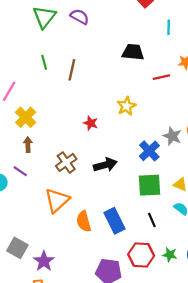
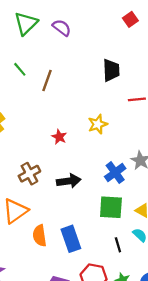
black trapezoid: (133, 52) -> (111, 70), turned 75
green line: (44, 62) -> (20, 69), turned -32
black line: (152, 220) -> (118, 245), moved

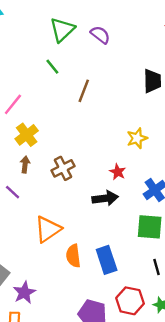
green line: (20, 69) -> (52, 67), moved
red star: (59, 137) -> (118, 172), moved
brown cross: (29, 174) -> (63, 168), moved

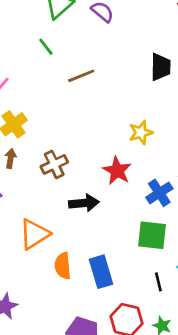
brown line: (84, 91) -> (81, 76), turned 45
red star: (118, 172) -> (117, 171), size x1.5
black arrow: (105, 198) -> (84, 203), moved

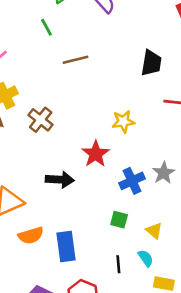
brown cross: (54, 164) -> (41, 120), moved, turned -35
green square: (152, 235) -> (119, 220), size x0.6
orange semicircle: (63, 266) -> (31, 235), turned -110

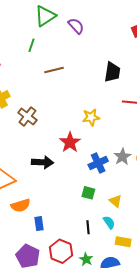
green line: (47, 27) -> (32, 45), turned 48
blue rectangle: (66, 246) -> (39, 224), moved, size x0.6

